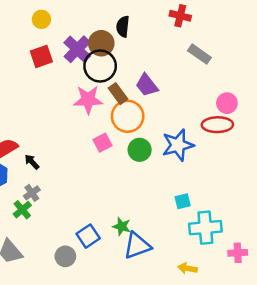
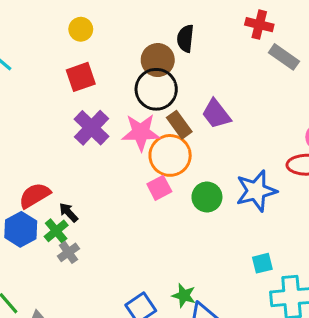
purple cross: (77, 49) -> (92, 128), moved
gray rectangle: (199, 54) -> (284, 57), moved
orange circle: (128, 116) -> (170, 155), moved
green cross: (22, 210) -> (56, 231), moved

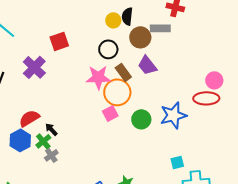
yellow circle: (81, 29) -> (113, 20), moved
gray rectangle: (284, 57) -> (160, 28), moved, turned -36
brown circle: (158, 60) -> (140, 37), moved
black circle: (156, 89) -> (108, 49), size x0.7
purple cross: (92, 128) -> (34, 67), moved

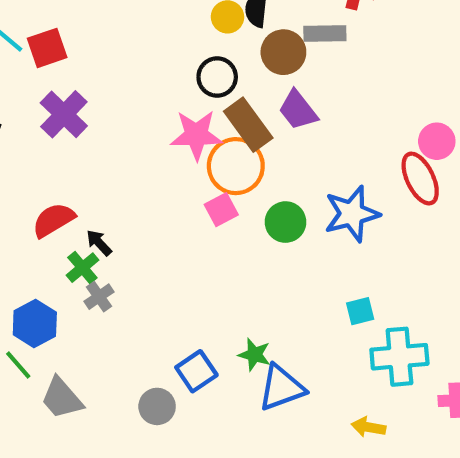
red square: (59, 41) -> (47, 48), moved
brown rectangle: (123, 72) -> (248, 125), size x1.4
red ellipse: (206, 98) -> (420, 179), turned 65
blue hexagon: (20, 140) -> (35, 324), moved

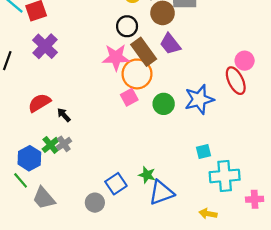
green cross: (82, 268) -> (51, 145), moved

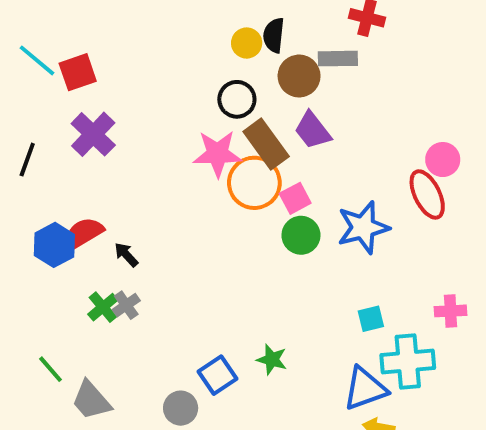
pink square: (129, 97) -> (295, 198), moved
blue hexagon: (29, 158) -> (54, 245), moved
blue triangle: (161, 193) -> (365, 389), moved
pink cross: (255, 199) -> (451, 311), moved

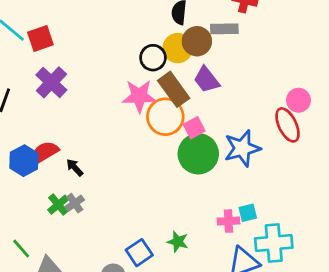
yellow circle: (247, 43) -> (178, 48), moved, size x1.4
green circle: (301, 235) -> (198, 154), size x1.5
pink cross: (451, 311) -> (228, 221), moved

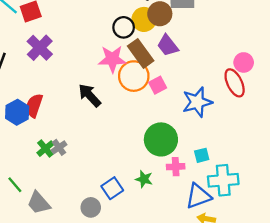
red semicircle: (45, 152) -> (34, 105), turned -40
green circle: (198, 154) -> (161, 139), moved
black arrow: (75, 168) -> (90, 95), moved, size x1.6
pink cross: (228, 221) -> (176, 167), moved

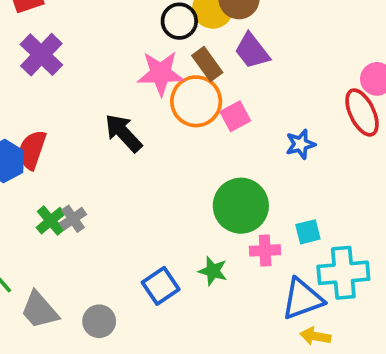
brown rectangle: (141, 53) -> (207, 64), size x0.7
blue star: (197, 102) -> (300, 144), size x0.6
gray circle: (91, 207) -> (99, 321), moved

